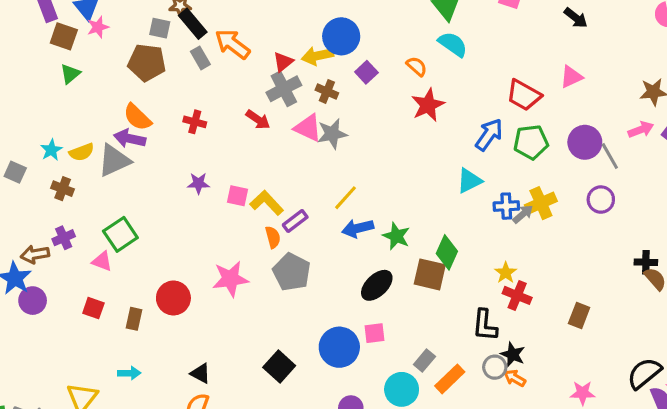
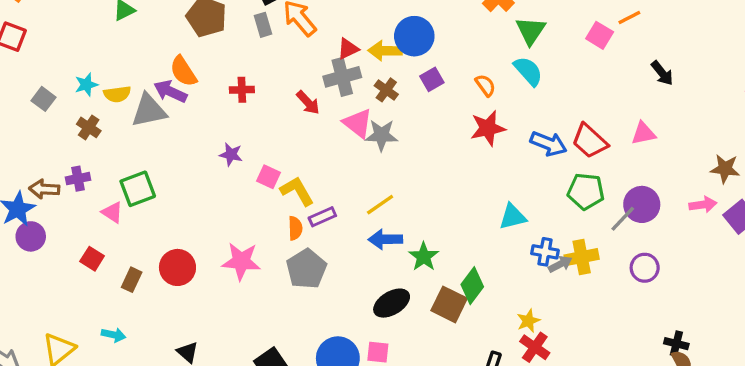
red cross: (195, 122) -> (242, 90), turned -30
blue arrow: (489, 135) -> (548, 144), moved, turned 64
gray line: (610, 156) -> (623, 219), moved, turned 60

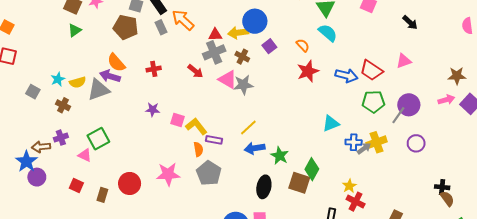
red triangle: (348, 49) -> (215, 35), turned 32
purple rectangle: (322, 217) -> (214, 140), turned 42
black ellipse: (392, 303) -> (264, 187), turned -40

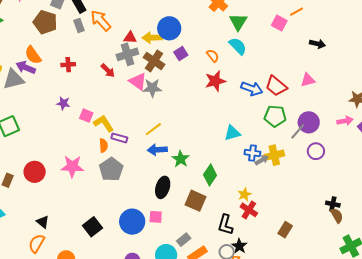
black arrow: (410, 23) -> (317, 44), turned -35
brown cross: (242, 57) -> (154, 61), size x1.5
purple circle: (416, 143) -> (316, 151), moved
brown square: (299, 183) -> (196, 201), moved

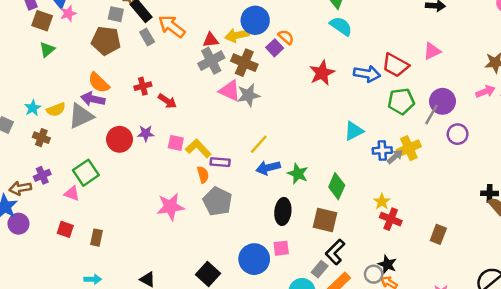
orange semicircle: (213, 56) -> (286, 37), moved
red arrow: (108, 70) -> (167, 101), moved
red circle: (35, 172) -> (119, 139), moved
black L-shape: (225, 225) -> (335, 252), moved, turned 40

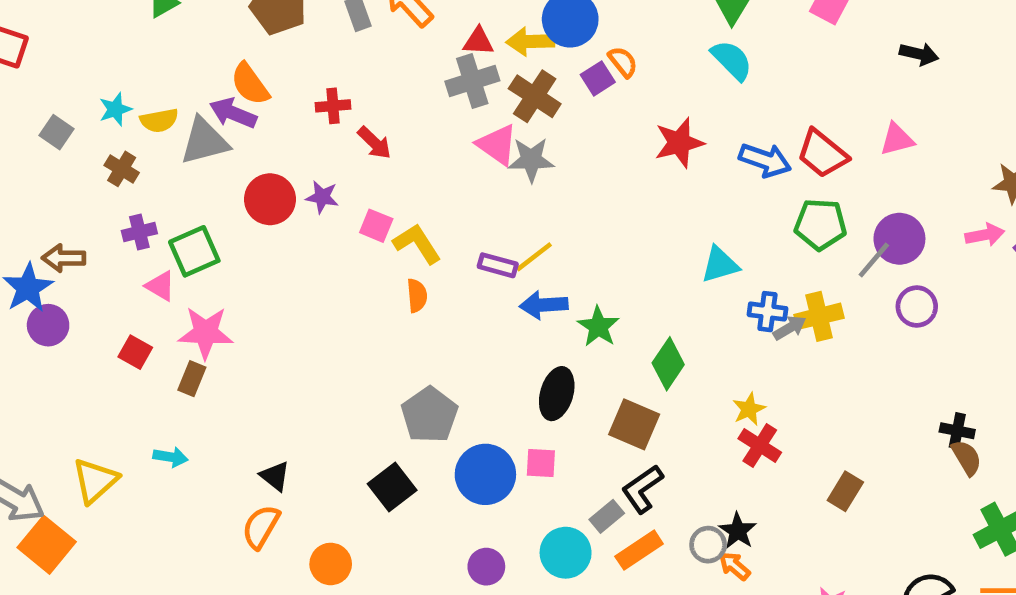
purple rectangle: (220, 162) -> (498, 265), moved
purple cross: (42, 175) -> (139, 232), moved
gray pentagon: (217, 201) -> (430, 415), moved
pink star: (170, 207) -> (206, 333), moved

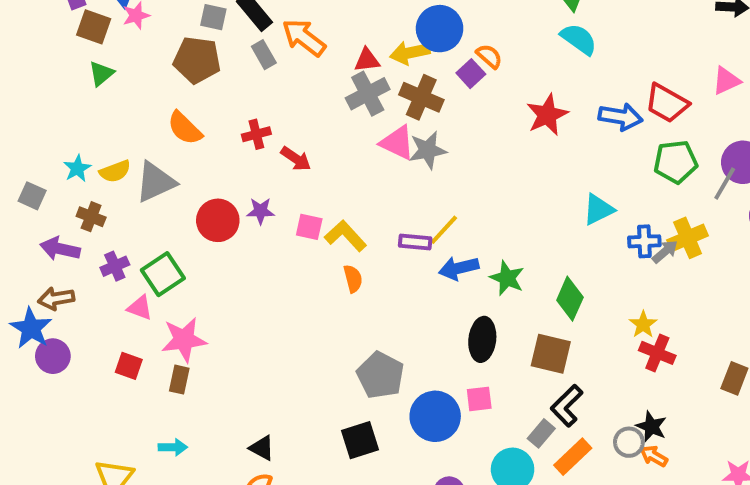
purple arrow: (233, 113) -> (60, 249), moved
black square: (392, 487) -> (360, 440), turned 30

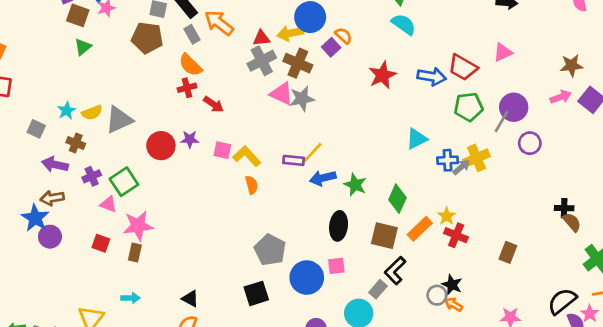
orange semicircle: (185, 128) -> (190, 65), moved
orange rectangle: (573, 457) -> (420, 229), moved

